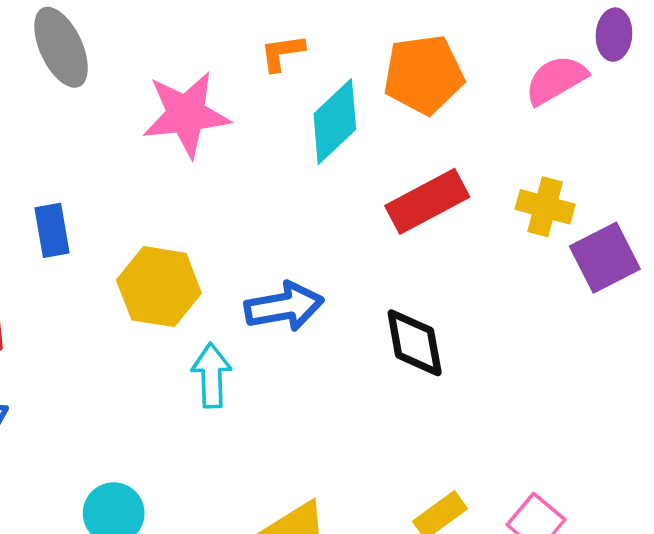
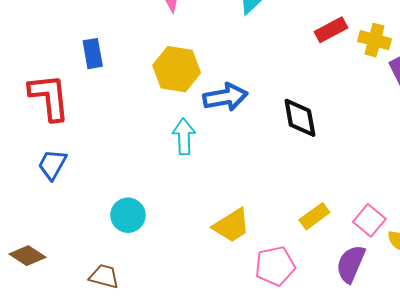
red rectangle: (427, 201) -> (331, 30), moved, size x0.7
yellow hexagon: (159, 287) -> (177, 69), moved

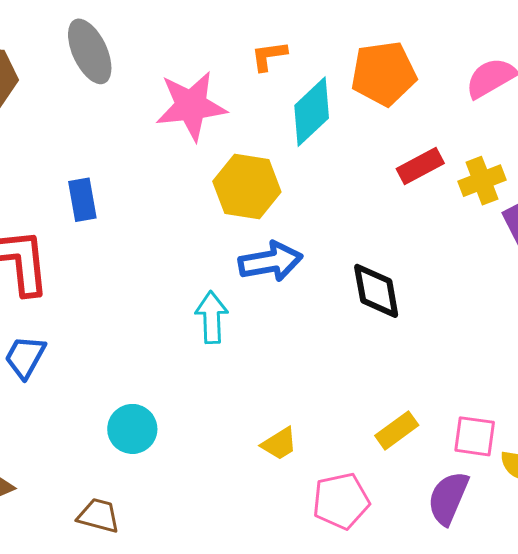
yellow cross: (375, 40) -> (482, 181), turned -36
yellow hexagon: (177, 69) -> (247, 187), moved
pink square: (369, 220) -> (475, 436), turned -32
yellow trapezoid: (232, 226) -> (279, 444), size x0.7

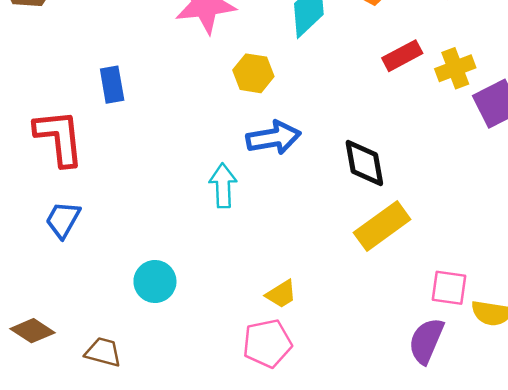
yellow hexagon: (247, 187) -> (253, 73), size x0.7
yellow rectangle: (397, 430) -> (382, 226), moved, size x1.5
pink pentagon: (341, 501) -> (267, 343), moved
brown trapezoid: (99, 516) -> (103, 352), moved

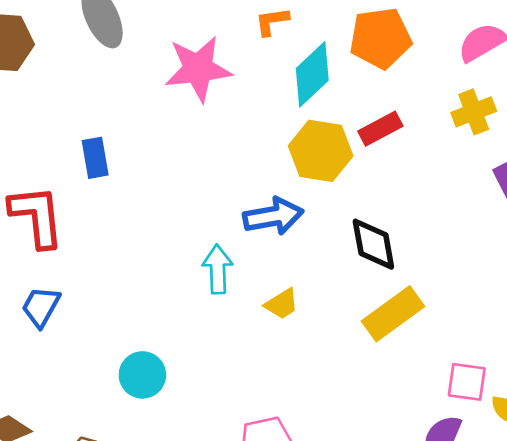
red rectangle: (402, 56) -> (380, 129), moved
yellow cross: (455, 68) -> (474, 112), moved
yellow hexagon: (253, 73) -> (321, 151), moved, size x1.4
yellow trapezoid: (281, 294) -> (282, 304), moved

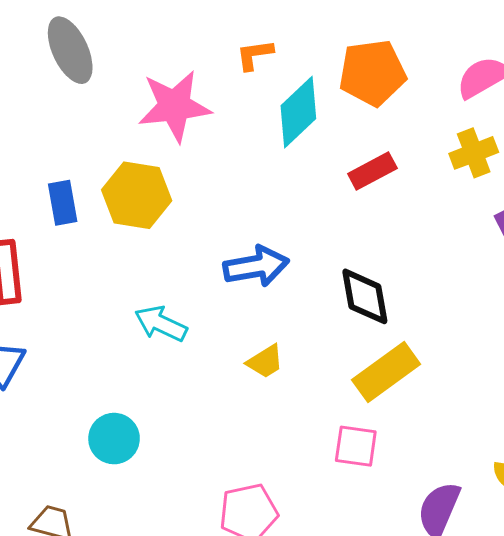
yellow hexagon: (321, 151) -> (137, 195), moved
cyan arrow: (218, 269) -> (161, 324), moved, turned -63
pink square: (467, 382) -> (356, 446), moved

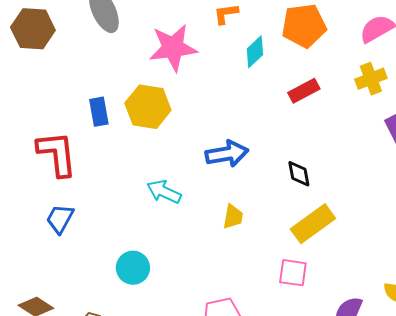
cyan diamond: (298, 112) -> (255, 52), size x0.7
black diamond: (365, 296) -> (299, 174), size x0.7
yellow trapezoid: (265, 361) -> (233, 217), turned -48

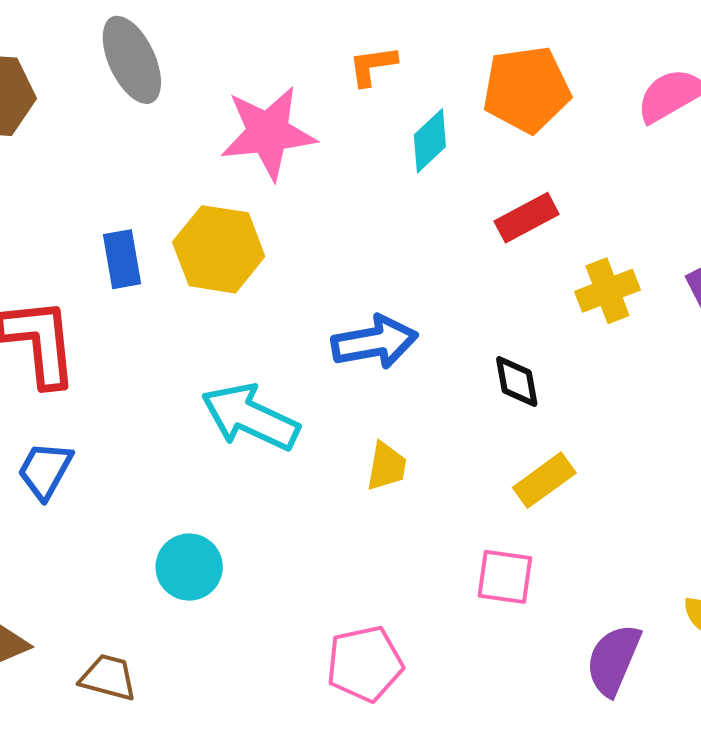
yellow cross: (371, 79) -> (607, 291), moved
cyan arrow: (164, 192) -> (250, 417), size x1.4
yellow rectangle: (313, 224) -> (544, 480), size x0.7

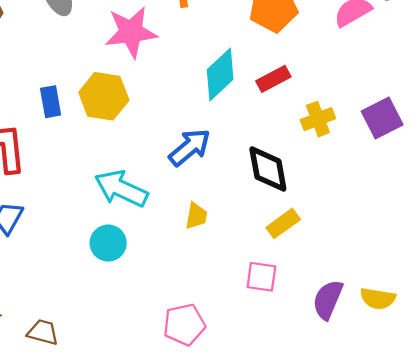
cyan diamond: (430, 141) -> (220, 75), moved, size x1.5
blue arrow: (375, 342) -> (190, 147), turned -30
black diamond: (517, 382) -> (268, 169), size x1.6
cyan circle: (189, 567) -> (108, 243), moved
purple semicircle: (613, 660) -> (328, 300), moved

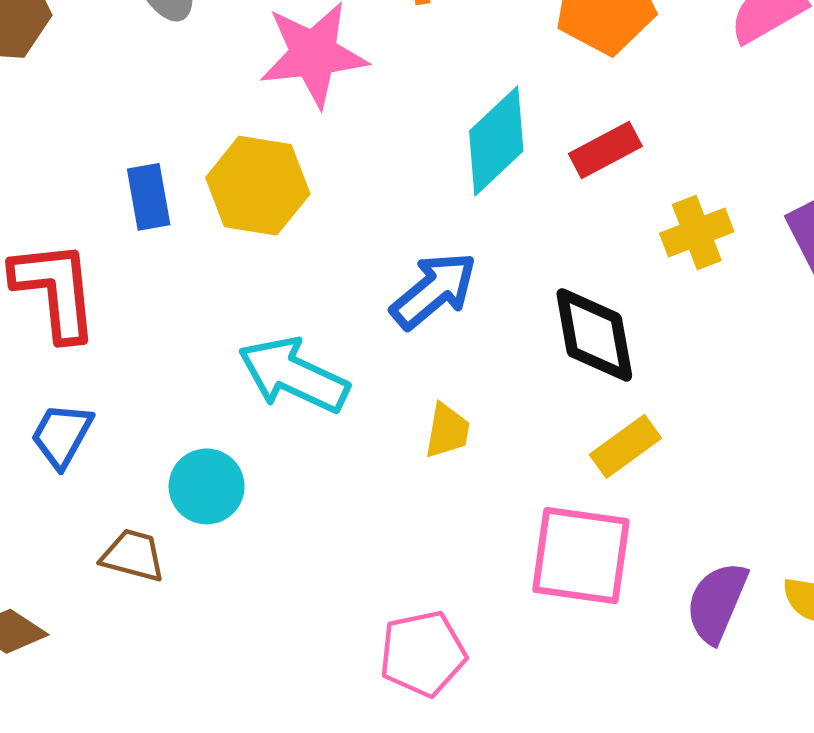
cyan circle: (108, 243) -> (207, 486), moved
pink square: (261, 277) -> (581, 556), size x1.6
brown trapezoid: (43, 332) -> (133, 556), moved

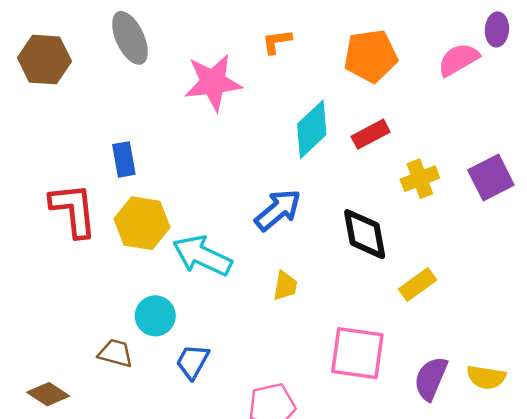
yellow hexagon: (258, 186) -> (142, 223), moved
blue trapezoid: (62, 435) -> (193, 362), moved
yellow rectangle: (625, 446) -> (418, 285), moved

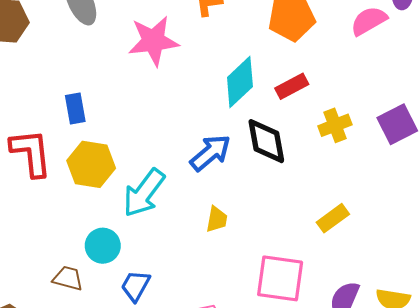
black diamond: (365, 234) -> (266, 141), moved
cyan arrow: (202, 256) -> (144, 193), turned -78

